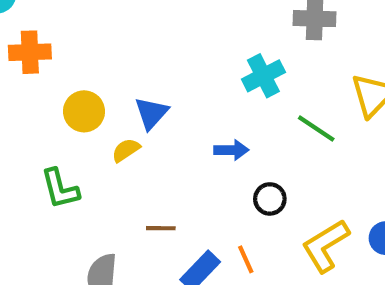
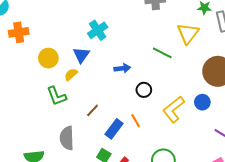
cyan cross: (263, 76) -> (98, 30), moved
green L-shape: (60, 189) -> (57, 96), moved
brown line: (161, 228) -> (93, 110), turned -40

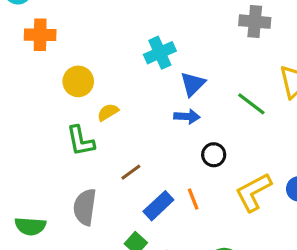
blue triangle: (81, 55) -> (193, 84), moved

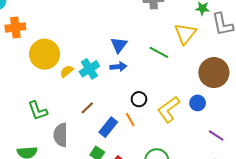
cyan cross: (160, 53) -> (89, 69), moved
yellow circle: (78, 81) -> (45, 54), size x1.5
green L-shape: (80, 141) -> (38, 111), moved
black circle: (214, 155) -> (139, 99), moved

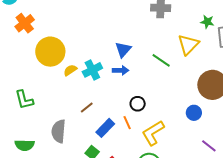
orange cross: (15, 28) -> (25, 23), turned -36
yellow L-shape: (169, 109) -> (153, 133), moved
green L-shape: (38, 111) -> (24, 100), moved

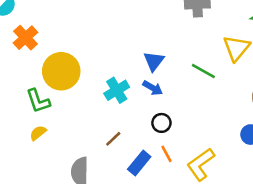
yellow semicircle: (70, 70) -> (38, 133), moved
blue arrow: (121, 70) -> (153, 88), turned 35
green L-shape: (24, 100) -> (38, 101), moved
black circle: (138, 104) -> (161, 123), moved

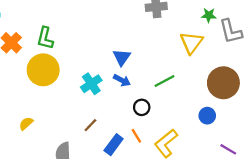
green line: (203, 71) -> (164, 81), moved, turned -55
green L-shape: (38, 101) -> (45, 38), moved, turned 35
black circle: (161, 123) -> (142, 107), moved

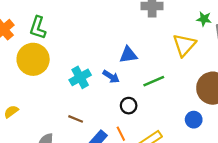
blue triangle: (122, 57) -> (128, 55), moved, turned 42
brown line: (90, 125) -> (76, 119), turned 64

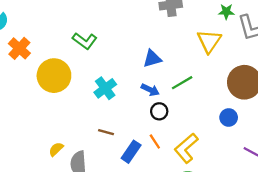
green L-shape: (38, 28) -> (85, 41), moved, turned -65
blue arrow: (111, 77) -> (150, 90), moved
yellow semicircle: (11, 112) -> (56, 149), moved

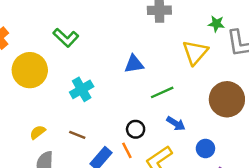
blue arrow: (150, 90) -> (176, 124), moved
black circle: (159, 111) -> (136, 129), moved
blue circle: (229, 117) -> (205, 148), moved
yellow semicircle: (56, 149) -> (38, 132), moved

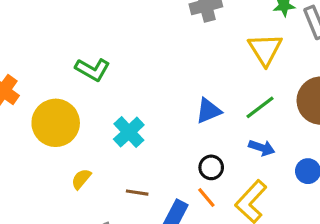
blue triangle: (134, 64) -> (208, 111), moved
green line: (162, 92) -> (260, 107), moved
yellow semicircle: (38, 132) -> (81, 179), moved

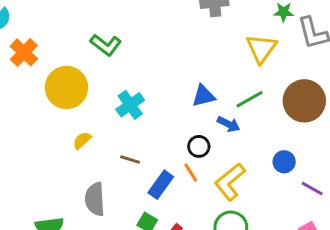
blue arrow: (262, 148) -> (229, 124), moved

